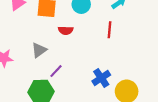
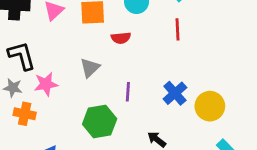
purple line: (56, 71) -> (128, 92), moved, turned -32

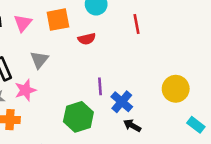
gray triangle: (90, 68) -> (39, 60), moved
blue cross: (175, 93) -> (122, 102), moved

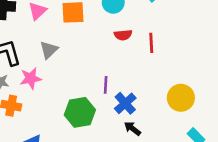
red line: (137, 24) -> (151, 43), moved
red semicircle: (87, 39) -> (123, 35), moved

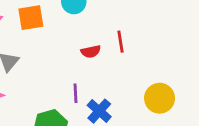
red semicircle: (123, 35) -> (91, 51), moved

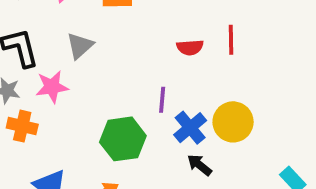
yellow circle: (160, 98) -> (233, 122), moved

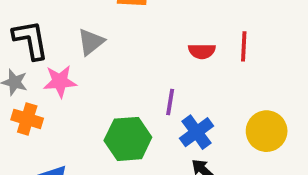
yellow circle: (233, 122) -> (267, 131), moved

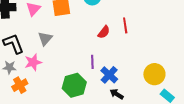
red semicircle: (202, 51) -> (104, 32), turned -40
orange cross: (27, 119) -> (20, 85), turned -35
yellow circle: (267, 131) -> (154, 74), moved

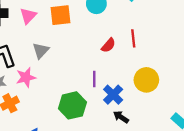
yellow circle: (154, 74) -> (146, 80), moved

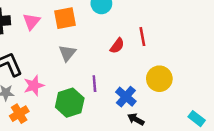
gray triangle: (41, 51) -> (67, 53), moved
purple line: (94, 79) -> (94, 84), moved
green hexagon: (72, 105) -> (70, 103), moved

